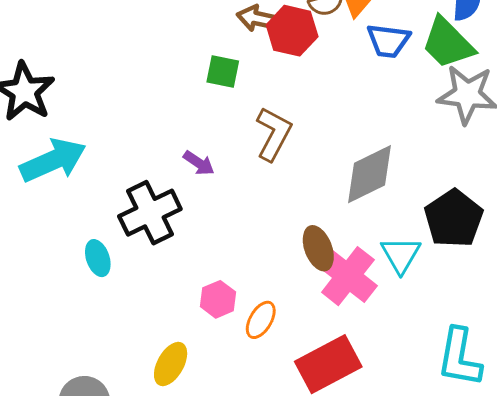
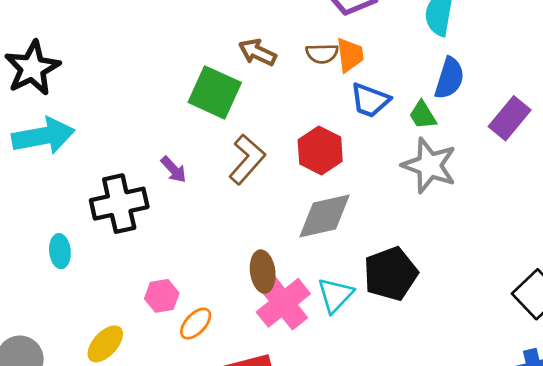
red hexagon: (292, 31) -> (320, 151), moved
green trapezoid: (448, 43) -> (423, 115), size x0.6
green square: (223, 72) -> (215, 92), size x1.6
cyan ellipse: (98, 258) -> (60, 251), moved

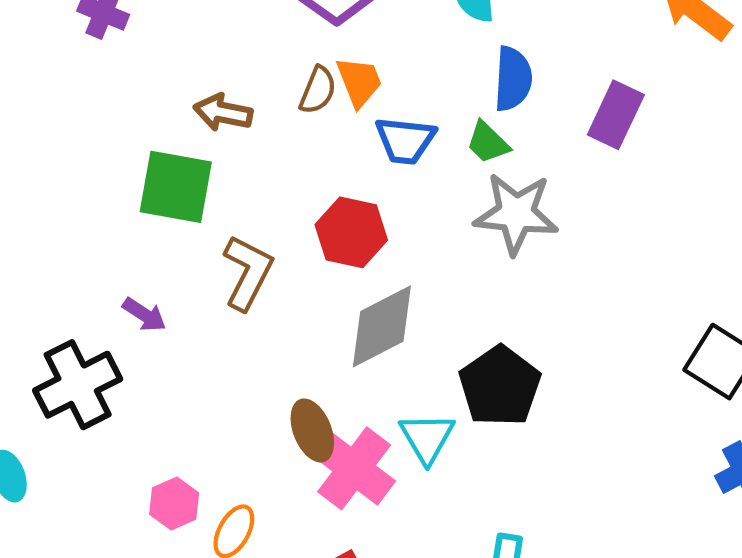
brown semicircle: (322, 54) -> (318, 90), turned -52

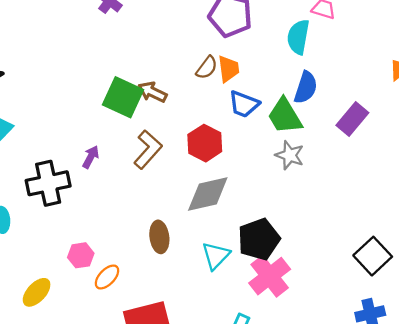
brown arrow: (223, 112) -> (152, 92), moved
green trapezoid: (488, 143) -> (285, 116), size x1.6
gray star: (516, 214) -> (290, 155), size x0.7
purple arrow: (144, 315) -> (91, 157), turned -110
pink cross: (354, 468) -> (270, 276), moved

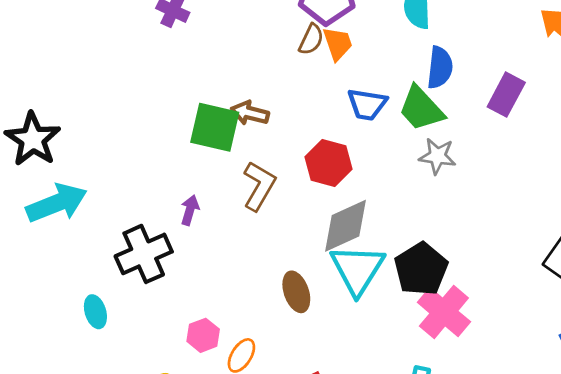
brown semicircle: (207, 68) -> (311, 39), moved
orange trapezoid: (229, 69) -> (338, 44), moved
cyan triangle: (216, 256) -> (357, 269), moved, size x1.5

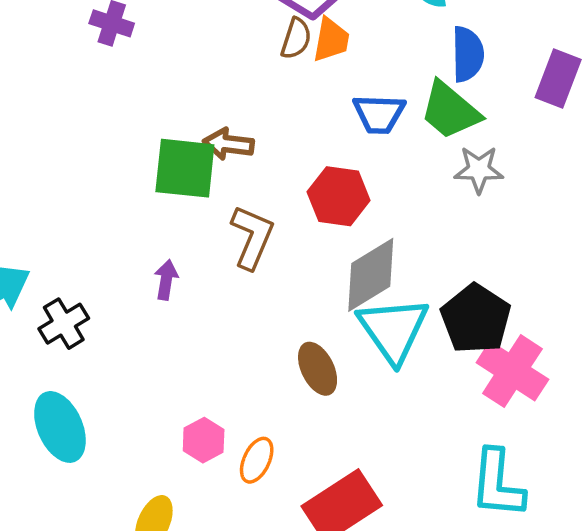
orange trapezoid: (338, 44) -> (331, 40), turned 36
black cross: (144, 254) -> (64, 324), moved, size x0.7
cyan ellipse: (95, 312) -> (60, 427), size x1.6

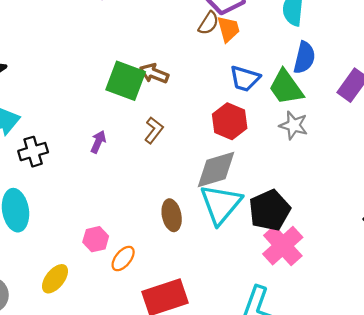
orange trapezoid: (331, 40) -> (228, 29), turned -40
red hexagon: (339, 196) -> (230, 121), moved
brown L-shape: (252, 237) -> (154, 130), size x0.7

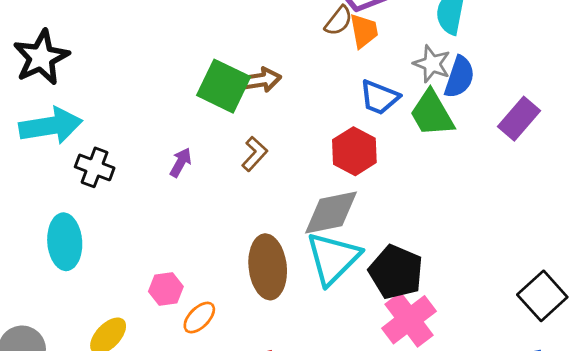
brown arrow: (154, 73) -> (262, 80), turned 144
gray star: (294, 125) -> (432, 64), moved
black cross: (33, 152) -> (95, 167), turned 32
black pentagon: (270, 210) -> (396, 272), turned -30
brown ellipse: (172, 215) -> (268, 267), size x1.5

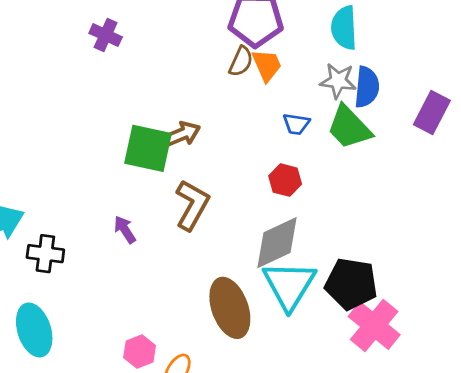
blue trapezoid: (379, 97) -> (296, 124), size x0.7
red hexagon: (354, 151) -> (285, 180), size x0.7
brown L-shape: (255, 154) -> (192, 205), size x1.5
purple arrow: (181, 162) -> (125, 230), turned -48

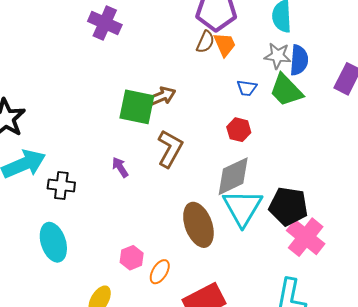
purple cross: (106, 35) -> (105, 23), size x1.4

